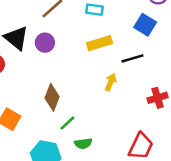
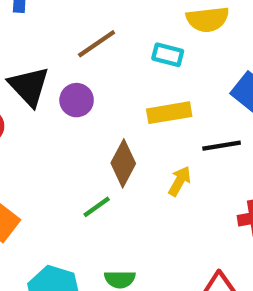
brown diamond: (52, 97) -> (123, 163), moved
green line: (67, 123) -> (97, 207), moved

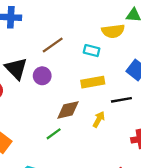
brown diamond: (123, 163) -> (68, 110), turned 50

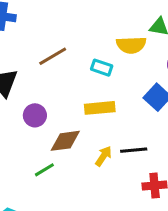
purple circle: (42, 76) -> (35, 115), moved
black line: (121, 100) -> (134, 150), moved

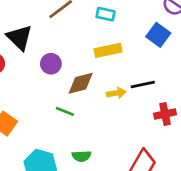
yellow arrow: (103, 156) -> (116, 93), turned 54
green line: (44, 170) -> (65, 111), turned 60

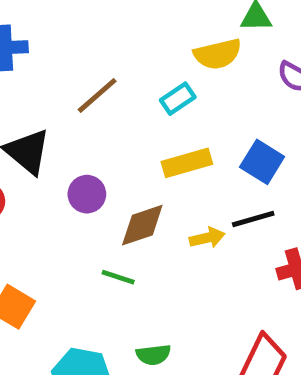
cyan rectangle: (106, 14) -> (178, 99), turned -42
blue square: (158, 35) -> (262, 162), moved

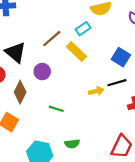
brown line: (97, 95) -> (52, 39), moved
yellow rectangle: (187, 163) -> (76, 51), moved, turned 60
brown diamond: (142, 225) -> (20, 92), moved, turned -45

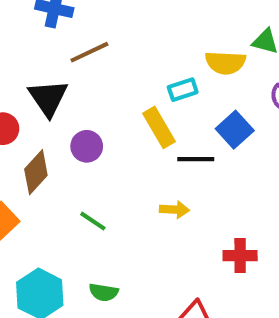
brown line: (52, 39) -> (89, 52), moved
blue square: (121, 57) -> (235, 130), moved
black line: (117, 83) -> (196, 159), moved

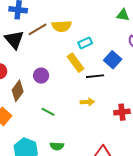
yellow semicircle: (225, 63) -> (62, 26), moved
black triangle: (48, 98) -> (14, 40), moved
red cross: (240, 256) -> (122, 112), moved

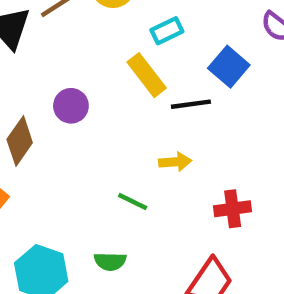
green line: (48, 112) -> (133, 202), moved
red cross: (122, 112) -> (233, 209), moved

